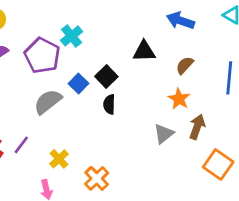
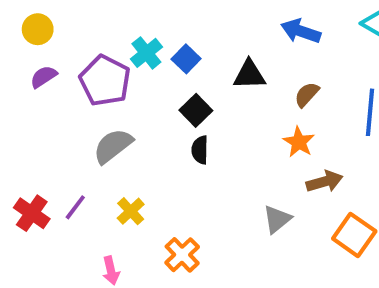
blue square: (79, 83) -> (186, 59), moved
brown arrow: (197, 127) -> (325, 182), turned 55
gray triangle: (164, 134) -> (277, 219), moved
yellow cross: (59, 159) -> (131, 211), moved

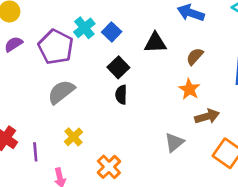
purple line: (75, 207) -> (35, 152), moved, turned -42

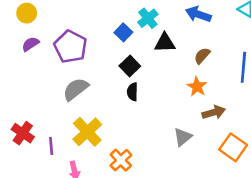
cyan cross: (84, 28) -> (148, 18), moved
yellow cross: (73, 137) -> (87, 132), size x1.6

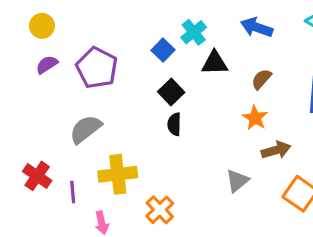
gray semicircle: (76, 89) -> (86, 129), moved
yellow cross: (87, 132) -> (118, 174), turned 36

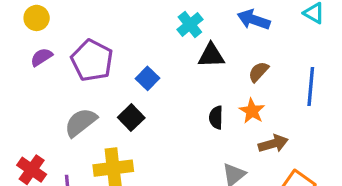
blue square: (163, 50) -> (148, 78), moved
black square: (171, 92) -> (131, 118), moved
black semicircle: (174, 124) -> (216, 118), moved

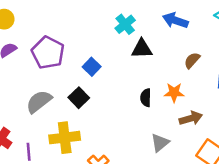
brown semicircle: (258, 72) -> (192, 60), moved
orange star: (252, 111) -> (174, 93), turned -30

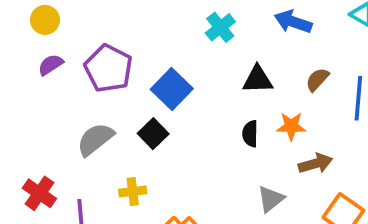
black triangle: (142, 49) -> (258, 80), moved
blue square: (92, 67) -> (172, 89), size x1.5
yellow cross: (65, 138) -> (133, 191), size x0.6

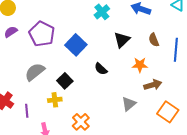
black triangle: (258, 80) -> (122, 40), turned -42
brown semicircle: (317, 80) -> (154, 40), turned -64
black square: (153, 134) -> (65, 81), moved
black semicircle: (250, 134) -> (101, 69), moved, turned -48

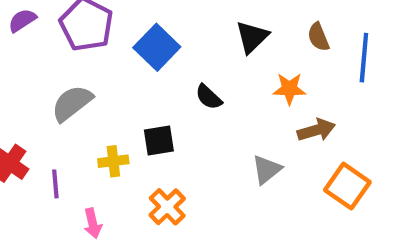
black square: (65, 81) -> (159, 140), moved, turned 35

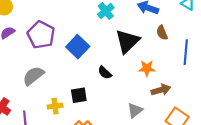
black triangle: (252, 37) -> (127, 41), size x1.4
brown semicircle: (318, 37) -> (162, 33), moved

